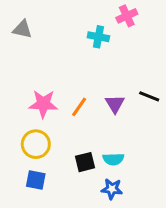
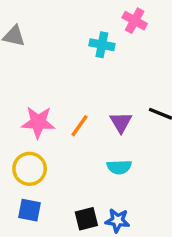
pink cross: (127, 16) -> (135, 21), turned -36
cyan semicircle: (113, 159) -> (119, 167), moved
black square: (85, 162) -> (86, 219), moved

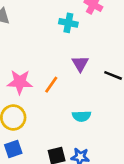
purple triangle: (121, 122) -> (80, 64), moved
blue square: (30, 210) -> (13, 149), turned -30

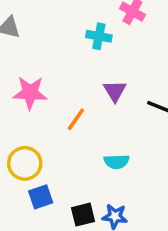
pink star: (20, 82) -> (30, 93), moved
blue square: (13, 149) -> (41, 197), moved

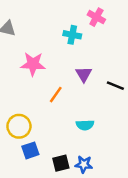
pink star: (30, 93) -> (33, 64), moved

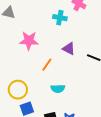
purple triangle: (84, 74) -> (69, 49), turned -32
cyan semicircle: (85, 125) -> (58, 89), moved

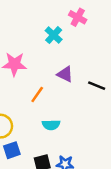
cyan cross: (60, 18) -> (54, 35), turned 32

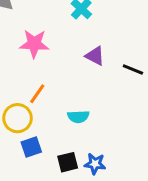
orange line: (37, 94) -> (37, 94), moved

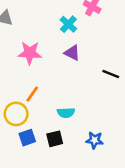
purple triangle: (95, 56) -> (72, 53), moved
black square: (68, 162) -> (55, 139), moved
blue star: (95, 164) -> (95, 140), moved

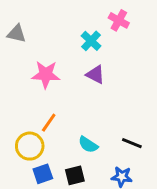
black line: (111, 74) -> (132, 143), moved
cyan semicircle: (66, 113) -> (88, 145), turned 35

